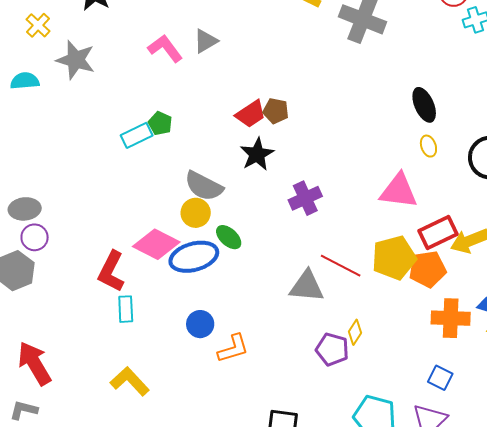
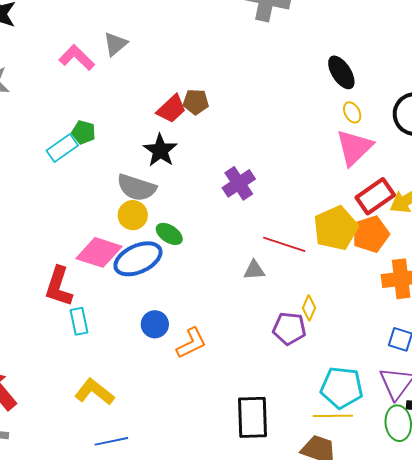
black star: (257, 154) -> (160, 150), moved
pink triangle: (399, 191) -> (354, 147), moved, turned -42
gray triangle: (307, 286) -> (254, 270), size x0.6

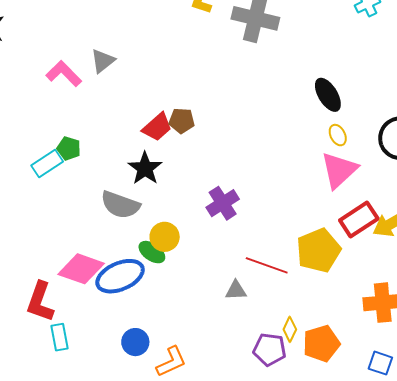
yellow circle: (133, 215) -> (165, 237), moved
orange pentagon: (371, 234) -> (321, 344), moved

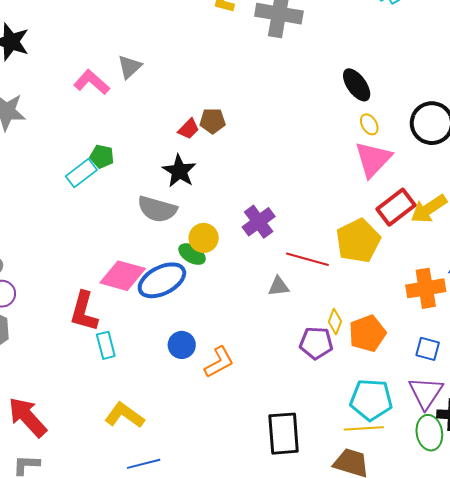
red trapezoid: (157, 127) -> (189, 129), size x0.7
purple cross: (223, 203) -> (259, 222), moved

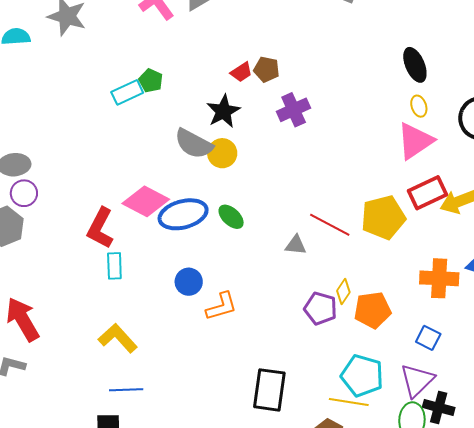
purple cross: (259, 222) -> (294, 110), moved
yellow circle: (204, 238) -> (222, 153), moved
green ellipse: (192, 254) -> (231, 217), moved

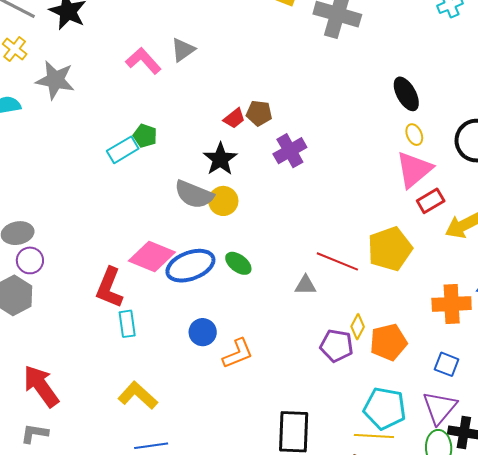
red rectangle: (427, 193) -> (431, 201), moved, size x0.7

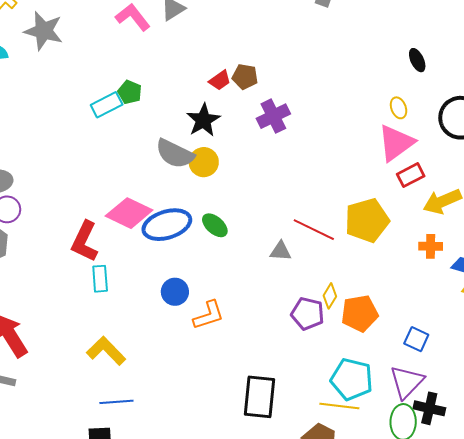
black ellipse: (406, 94) -> (417, 60), moved, size x0.7
orange cross: (452, 304) -> (431, 246), moved, size x0.6

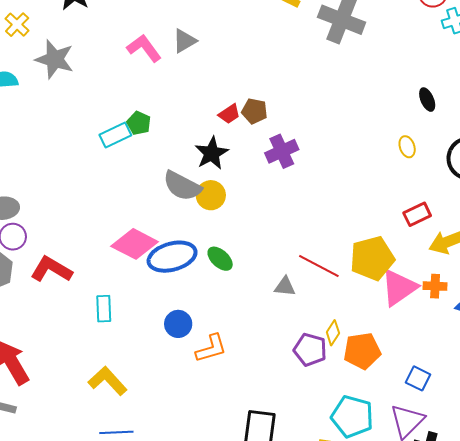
pink triangle: (396, 143) -> (399, 288), moved
red L-shape: (85, 241) -> (51, 269), moved, turned 93

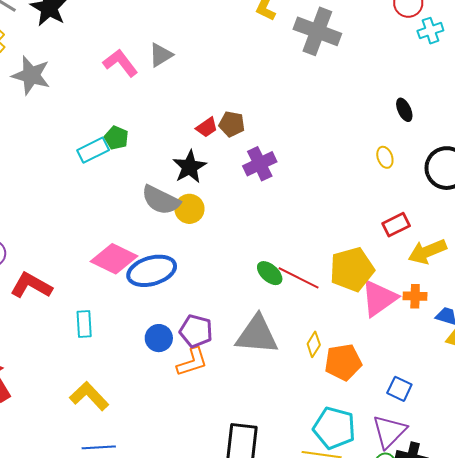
green ellipse: (220, 259) -> (270, 273), moved
gray triangle: (285, 287) -> (257, 335), moved, size x2.0
purple pentagon: (310, 350) -> (196, 331), moved

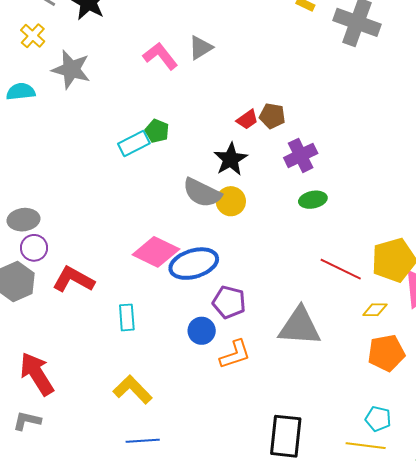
green ellipse: (270, 273) -> (313, 200), moved, turned -52
purple pentagon: (196, 331) -> (229, 302), moved
yellow diamond: (314, 344) -> (375, 310), moved, turned 60
cyan pentagon: (334, 428) -> (378, 419), size x0.6

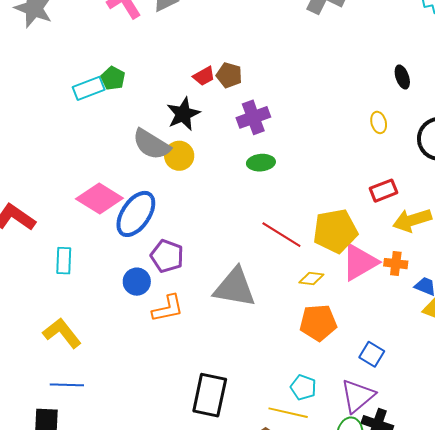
blue ellipse: (194, 264) -> (136, 214), turned -45

